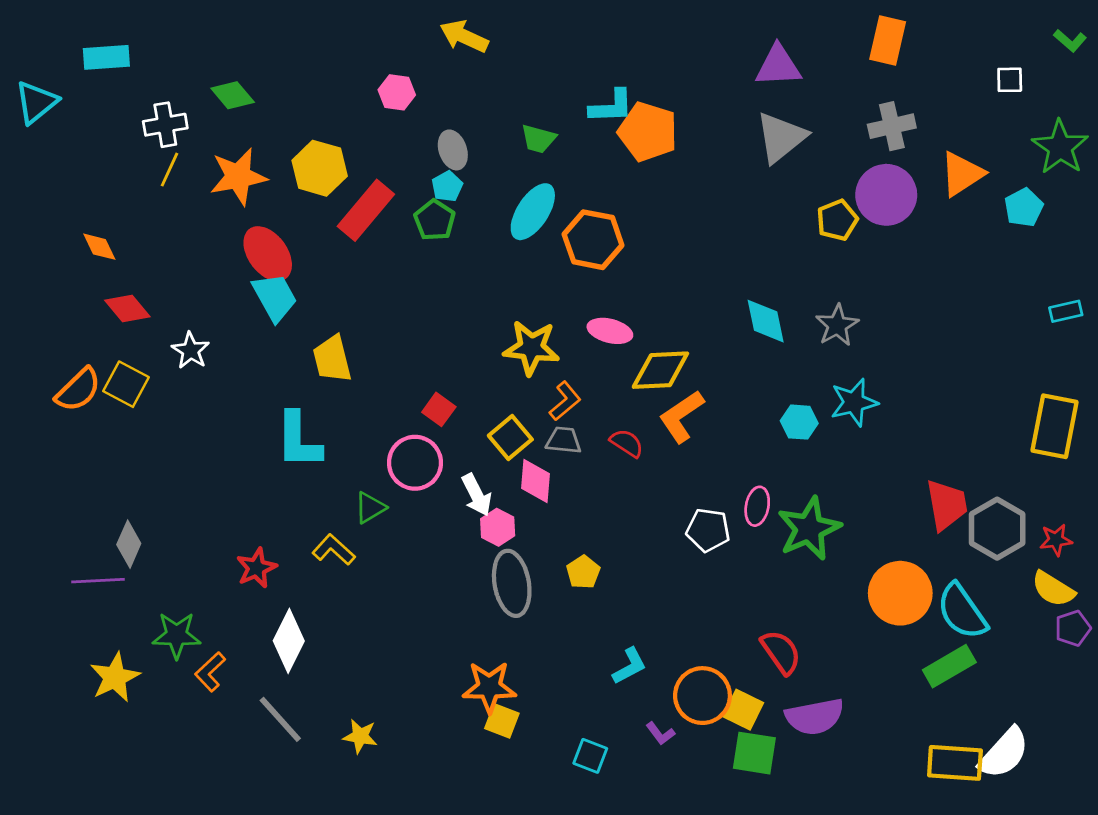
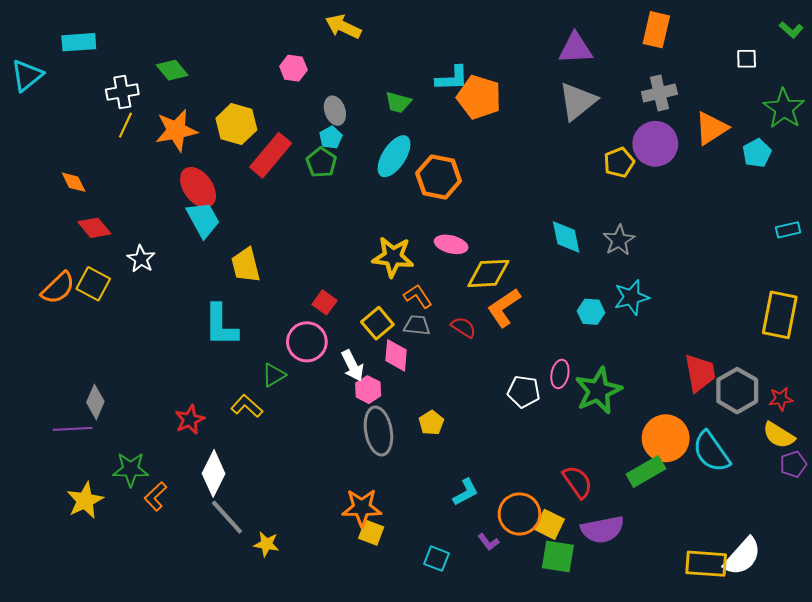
orange L-shape: (565, 401) -> (418, 296), turned -84
green rectangle: (949, 666) -> (646, 471), moved
gray line: (280, 719) -> (227, 517), moved

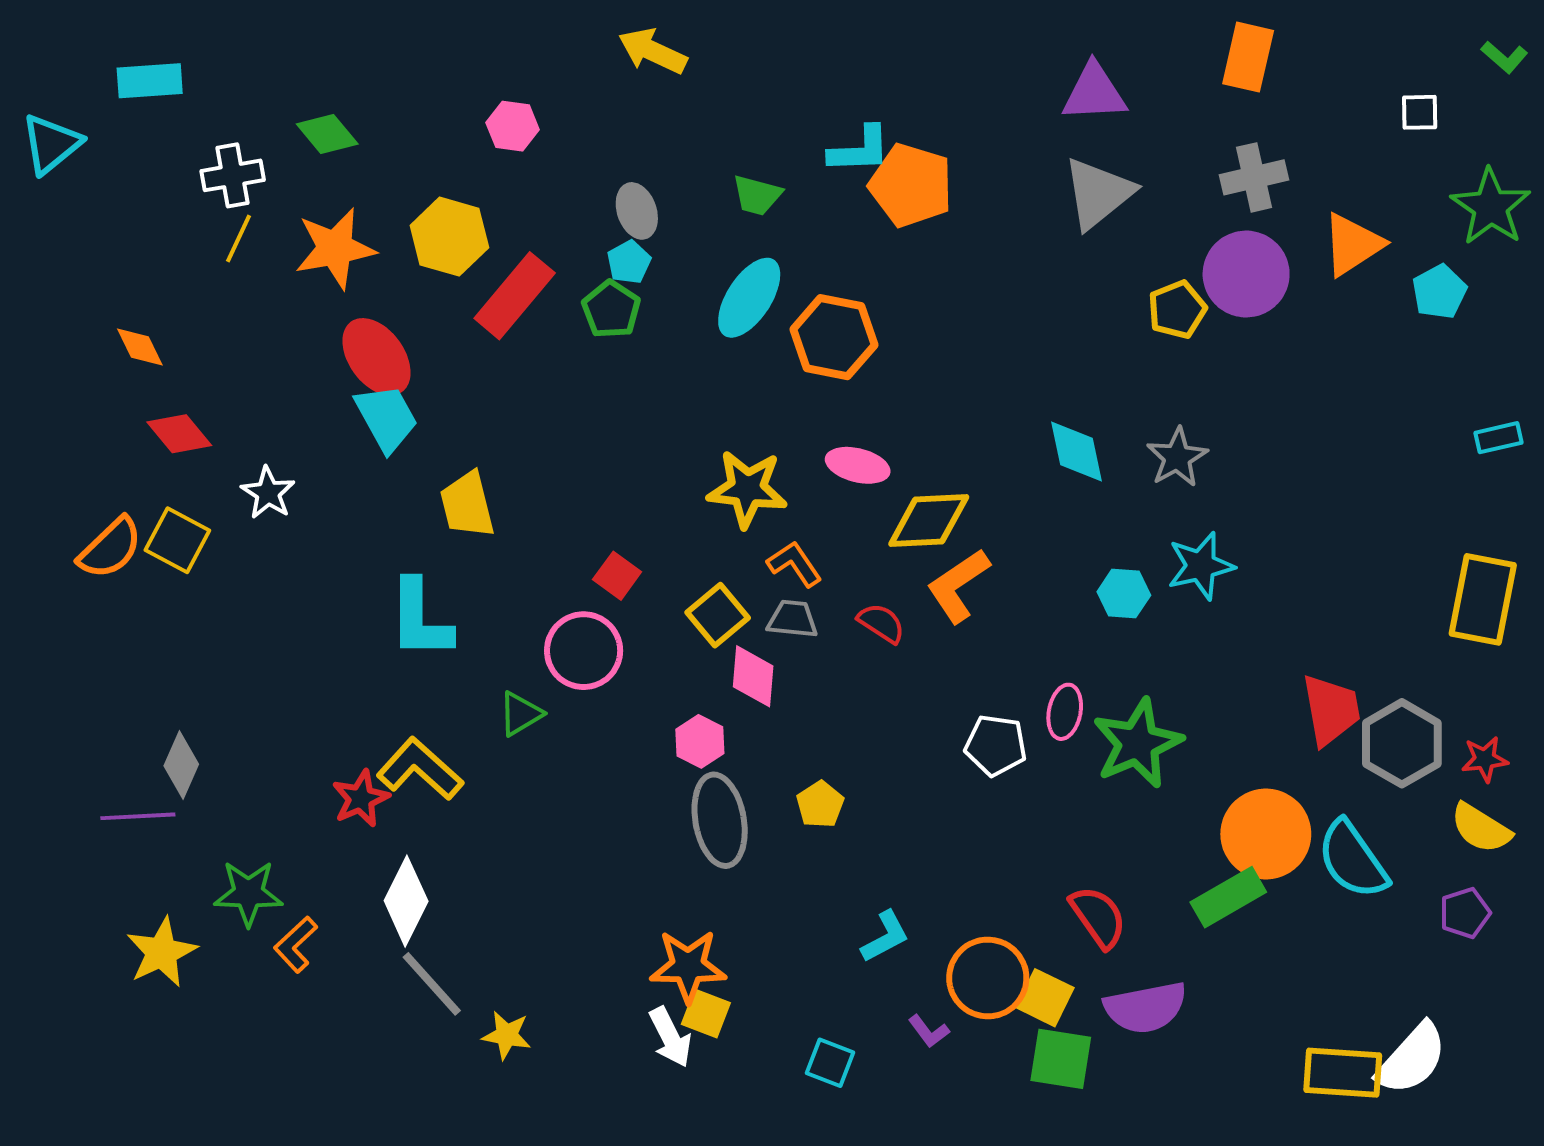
pink hexagon: (293, 68) -> (513, 126), moved
white arrow: (353, 366) -> (670, 1037), moved
yellow L-shape: (247, 406) -> (420, 769), moved, size x1.4
purple pentagon: (793, 464) -> (1465, 913), moved

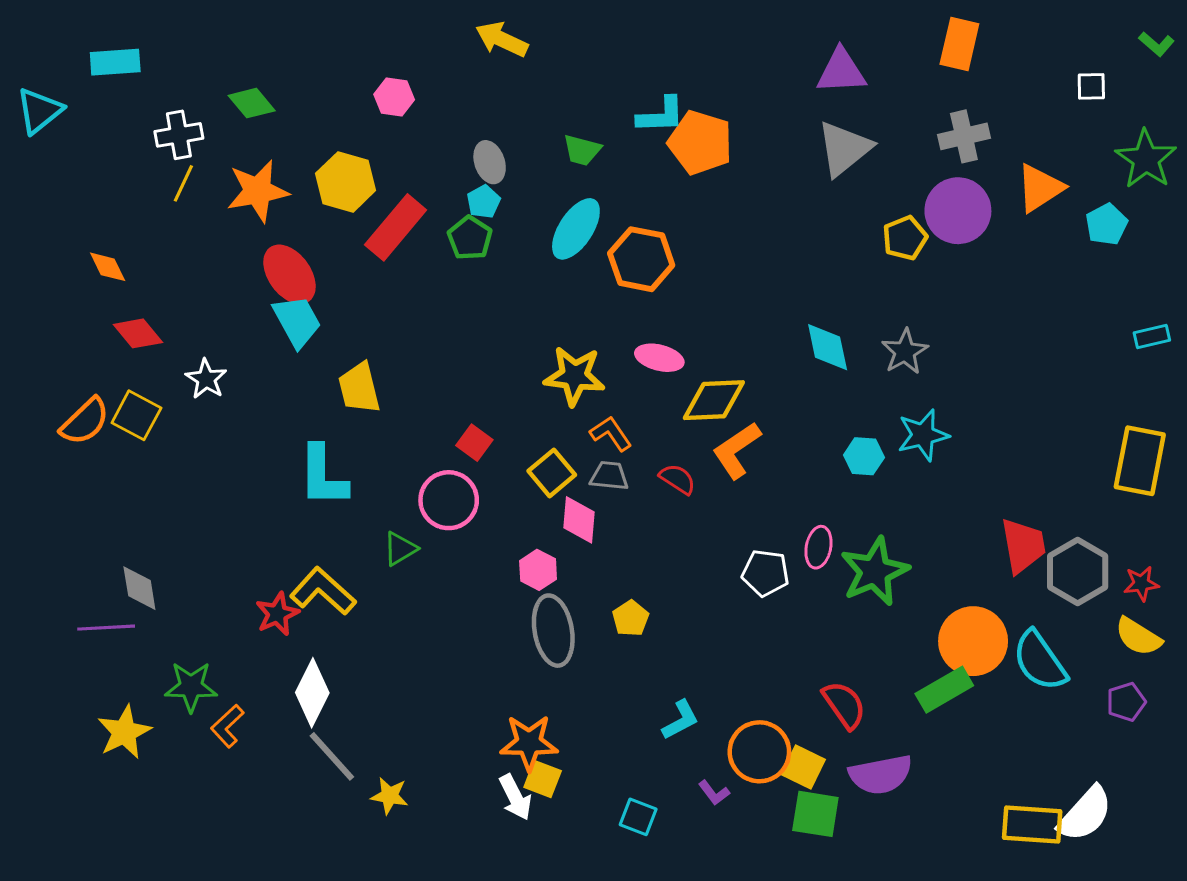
gray diamond: (181, 765) -> (139, 588), turned -33

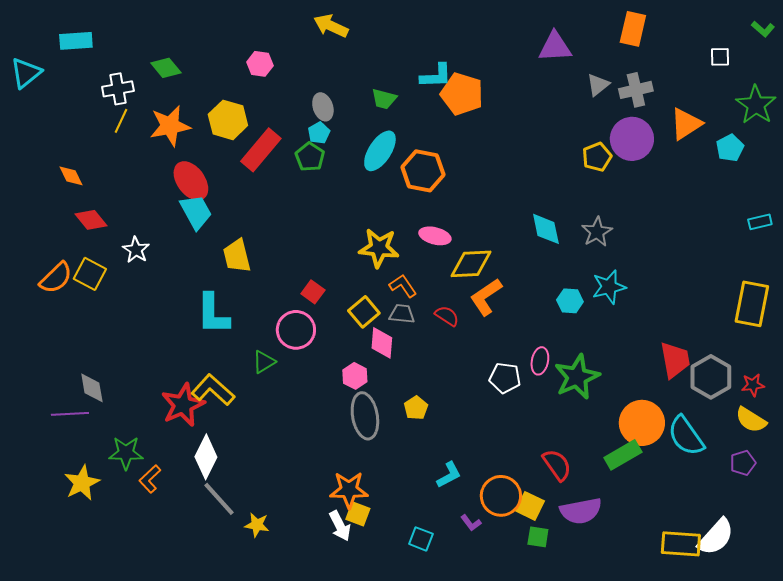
gray triangle: (844, 149) -> (598, 85), moved, size x0.6
red star: (277, 614) -> (183, 405), size x1.5
green square: (815, 814) -> (538, 537), size x0.7

